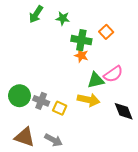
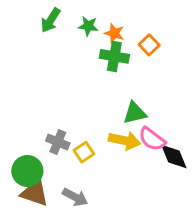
orange star: (81, 56) -> (114, 33), moved
pink semicircle: (113, 74) -> (152, 139), moved, turned 72
green circle: (19, 96) -> (27, 171), moved
yellow square: (60, 108) -> (84, 152), turned 32

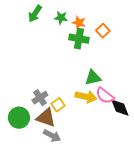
gray cross: (58, 142) -> (40, 98), turned 35
brown triangle: (35, 193) -> (46, 118), moved

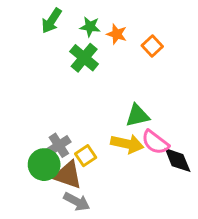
green cross: (79, 39) -> (84, 58), moved, turned 30
green circle: (19, 118) -> (44, 165), moved

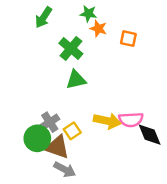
green star: (90, 27) -> (88, 14), moved
orange square: (152, 46) -> (128, 39), turned -35
green triangle: (137, 116) -> (76, 80), moved
pink semicircle: (155, 142) -> (131, 120), turned -40

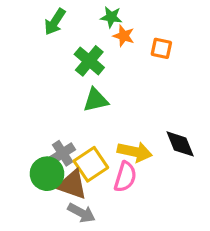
pink semicircle: (131, 120) -> (125, 177), moved, turned -70
yellow square: (72, 131) -> (91, 164), size x1.5
black diamond: (150, 135) -> (180, 144), moved

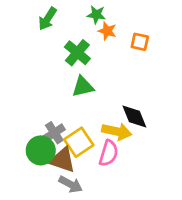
black diamond: (180, 144) -> (134, 116), moved

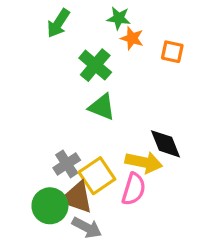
green triangle: (83, 87) -> (102, 107), turned 35
green circle: (41, 150) -> (50, 206), moved

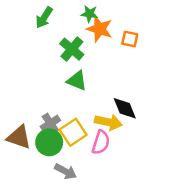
orange star: (132, 38) -> (100, 29), size x1.5
brown triangle: (77, 197) -> (19, 137), moved
green circle: (50, 206) -> (49, 142), moved

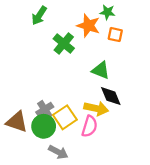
green star: (89, 14) -> (107, 12), moved
green triangle: (77, 81) -> (101, 70), moved

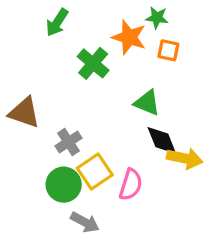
yellow arrow: (96, 108) -> (185, 158), moved
gray cross: (45, 110) -> (69, 142), moved
brown triangle: (17, 122) -> (24, 113), moved

